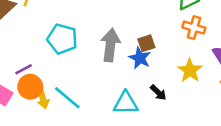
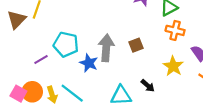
blue star: (140, 58) -> (89, 63), moved
purple line: (24, 69) -> (41, 59), moved
orange circle: (30, 87) -> (32, 92), moved

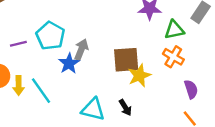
brown square: (136, 45) -> (126, 60), size x1.6
gray arrow: (106, 48) -> (81, 50), moved, size x0.7
yellow star: (173, 66) -> (139, 75), moved

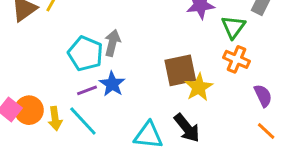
green triangle: (174, 30) -> (233, 27), turned -35
purple line: (18, 44) -> (87, 90), moved
gray arrow: (81, 50) -> (112, 43), moved
black arrow: (125, 107) -> (187, 128), size x1.5

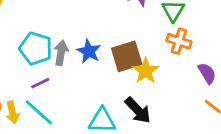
gray arrow: (112, 43) -> (61, 53), moved
blue star: (112, 84) -> (89, 51), moved

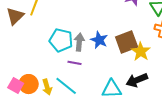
purple line: (40, 83) -> (75, 63), moved, turned 40
black arrow: (138, 110) -> (137, 80), turned 115

